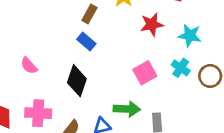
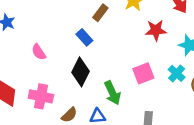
blue rectangle: (86, 42) -> (84, 37), moved
green arrow: (127, 109) -> (112, 93), moved, turned 55

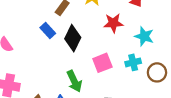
black diamond: (81, 72) -> (73, 38), moved
cyan cross: (177, 73) -> (133, 62), turned 35

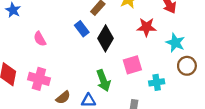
cyan cross: (133, 62) -> (157, 82), moved
brown circle: (157, 72) -> (187, 66), moved

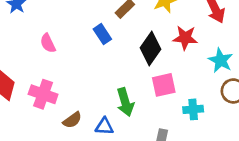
black diamond: (106, 38) -> (151, 48), moved

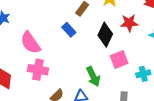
pink semicircle: (48, 43) -> (30, 43), size x1.6
pink cross: (43, 94) -> (38, 70), moved

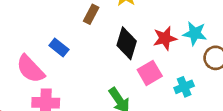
red star: (129, 23) -> (165, 38), moved
blue rectangle: (69, 30) -> (59, 48), moved

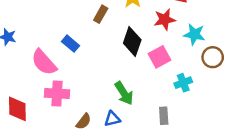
red star: (165, 38) -> (165, 19), moved
pink square: (150, 73) -> (160, 57), moved

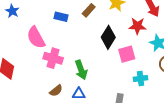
blue rectangle: (70, 44) -> (61, 17), moved, turned -40
pink cross: (57, 93) -> (53, 58), moved
green arrow: (124, 93) -> (81, 70), moved

